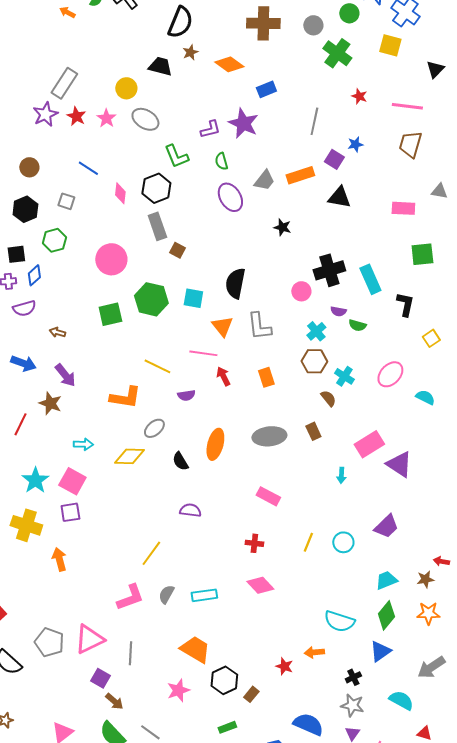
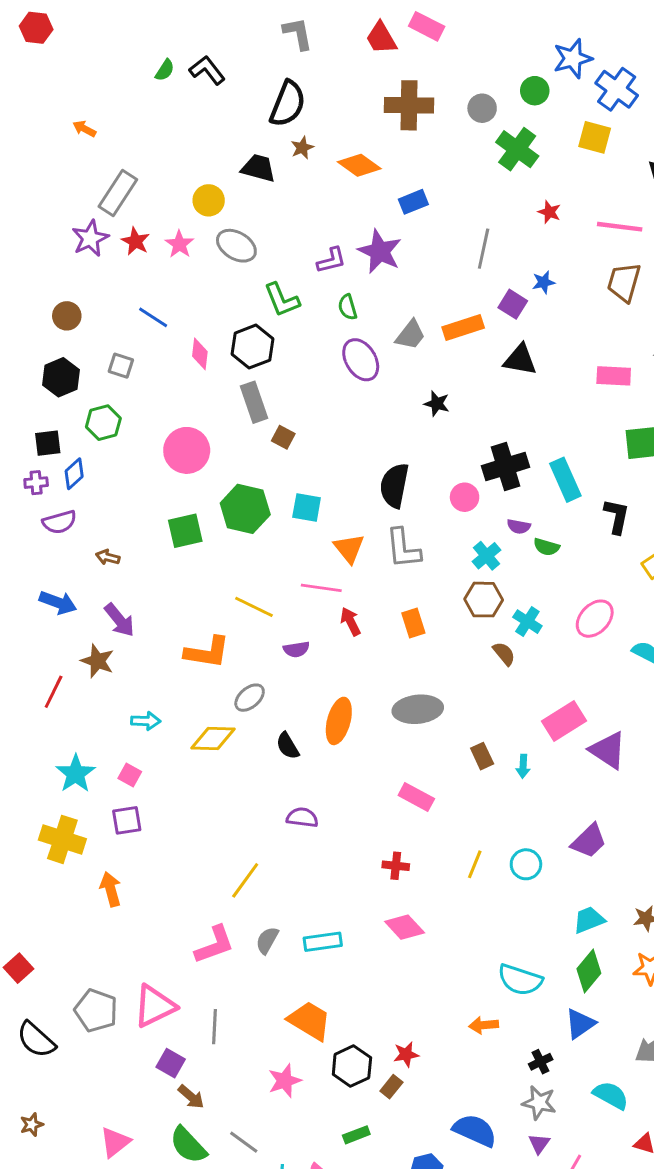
orange arrow: (67, 12) -> (84, 129), moved
black semicircle: (235, 283) -> (394, 486), moved
brown rectangle: (313, 431) -> (482, 756), moved
pink square: (72, 481) -> (130, 775), size x0.6
red star: (284, 666) -> (406, 1054), moved, turned -30

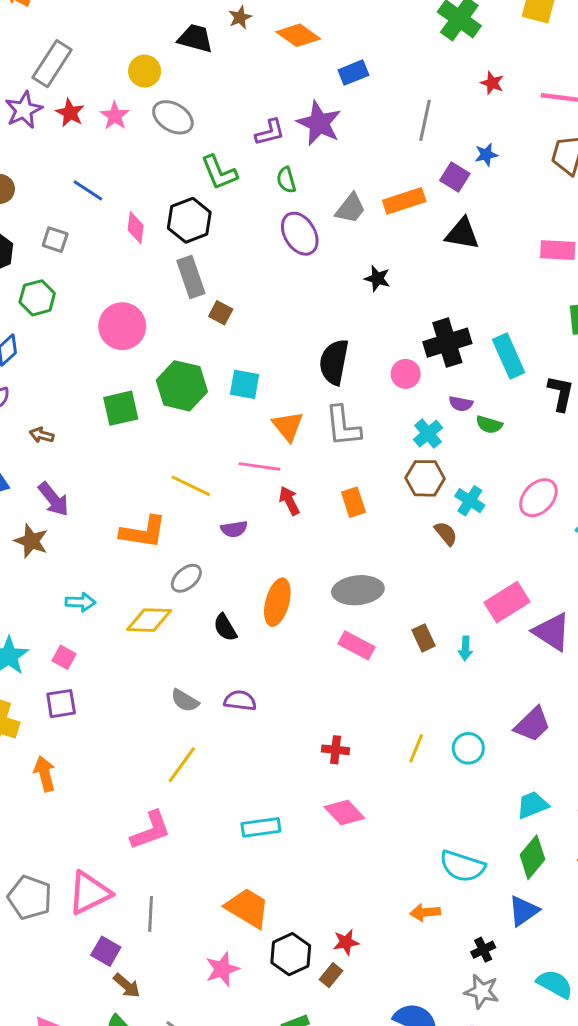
pink rectangle: (416, 797) -> (356, 645), moved
gray semicircle: (267, 940) -> (185, 701), moved, turned -88

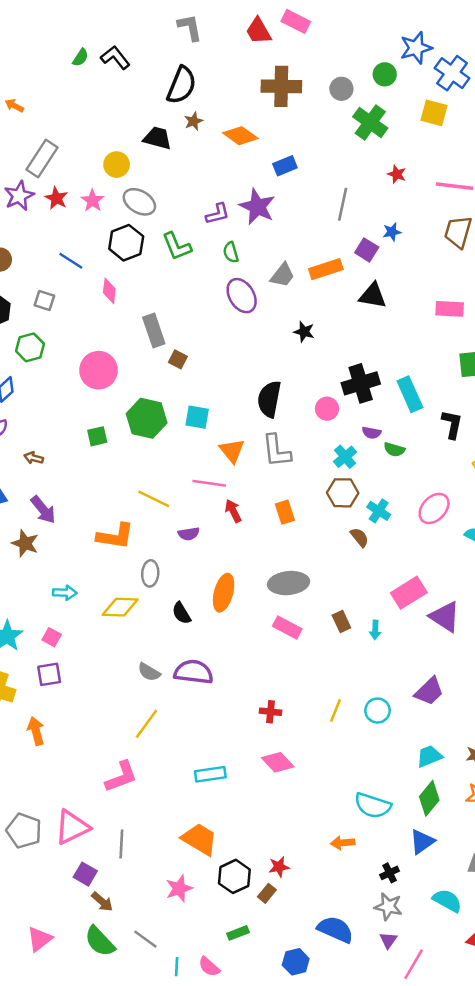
black hexagon: (189, 220) -> (126, 243), moved
green square: (121, 408) -> (97, 436), size x0.7
gray ellipse: (186, 578) -> (150, 573), turned -45
purple semicircle: (240, 701) -> (194, 672), size x1.5

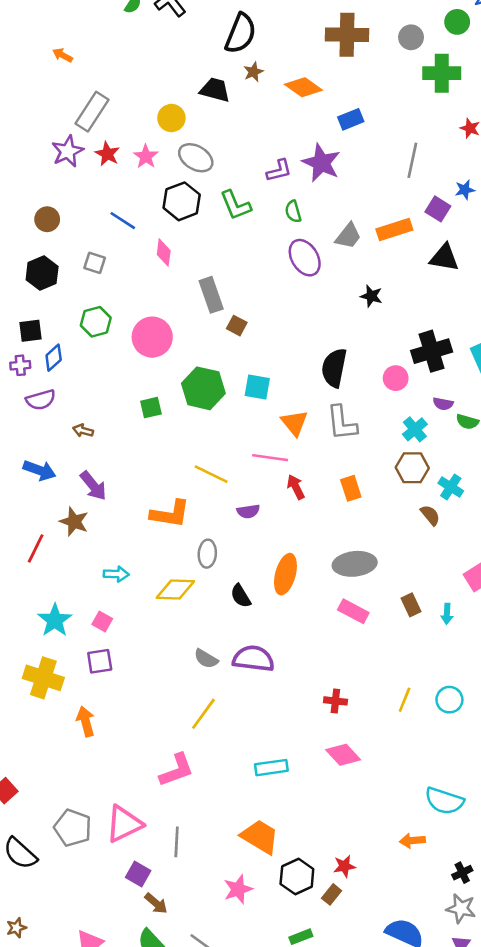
green cross: (370, 122) -> (442, 73), turned -36
green hexagon: (30, 347) -> (96, 322), moved

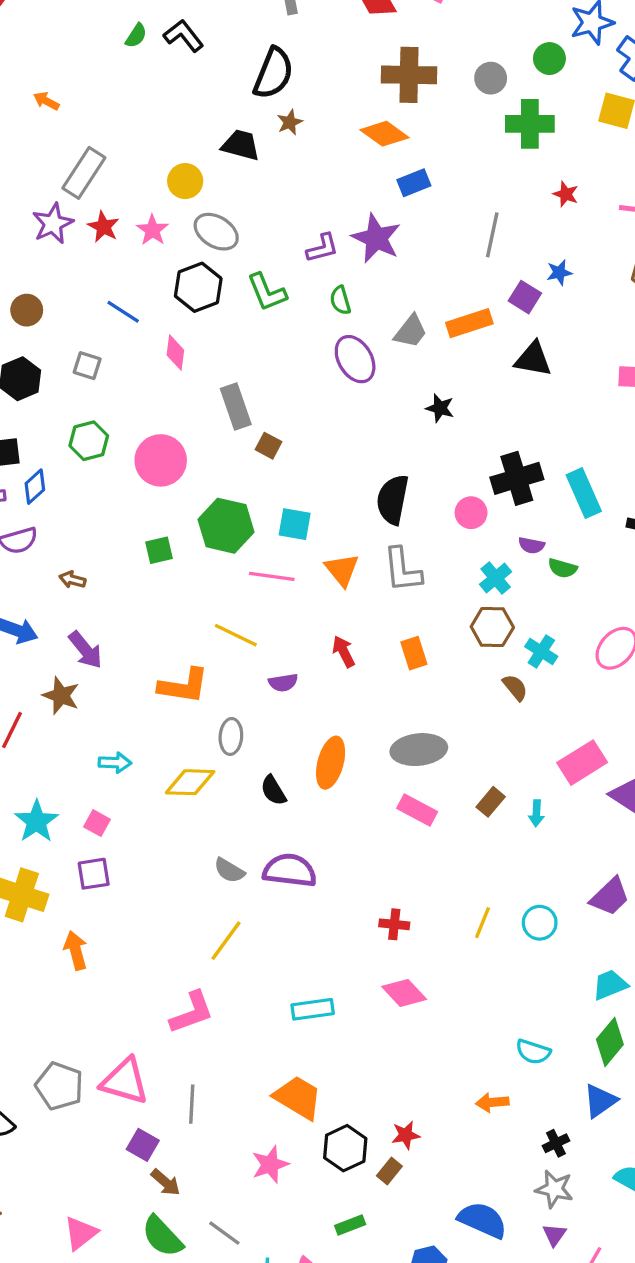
orange diamond: (303, 87) -> (384, 134), moved
pink line: (270, 458) -> (272, 576), moved
brown rectangle: (411, 605) -> (491, 802), turned 65
cyan semicircle: (444, 801) -> (533, 1052), size x0.7
pink triangle: (124, 824) -> (125, 1081), turned 42

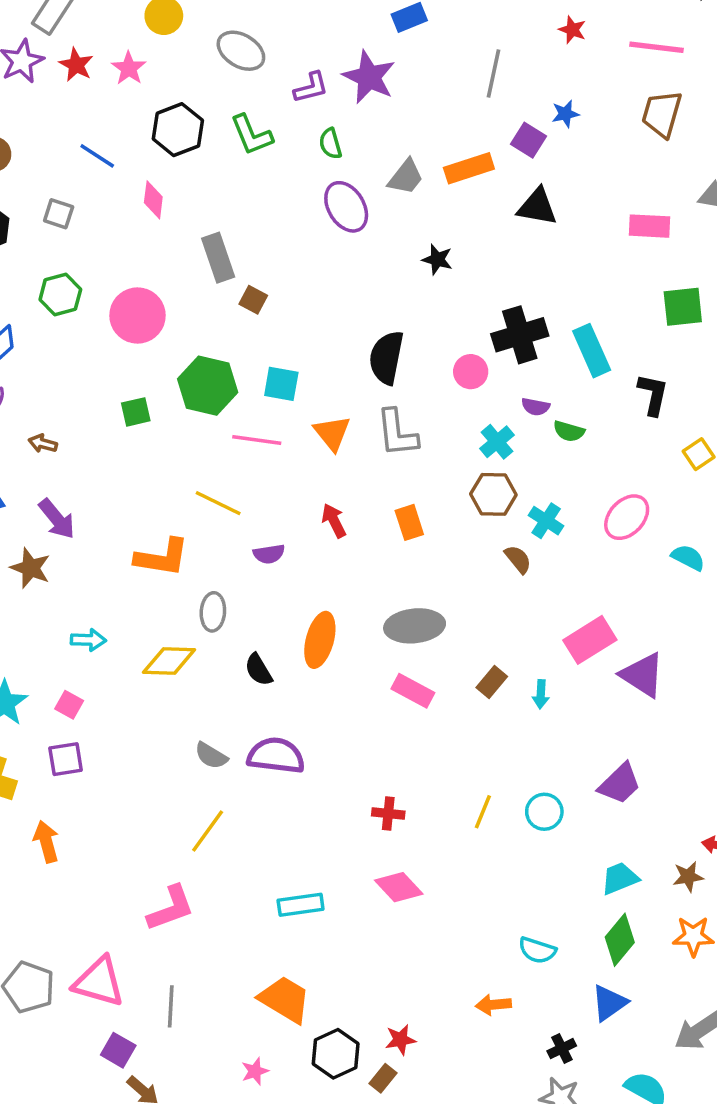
gray ellipse: (216, 232) -> (241, 51), moved
pink star: (270, 1164) -> (255, 1071), size x0.7

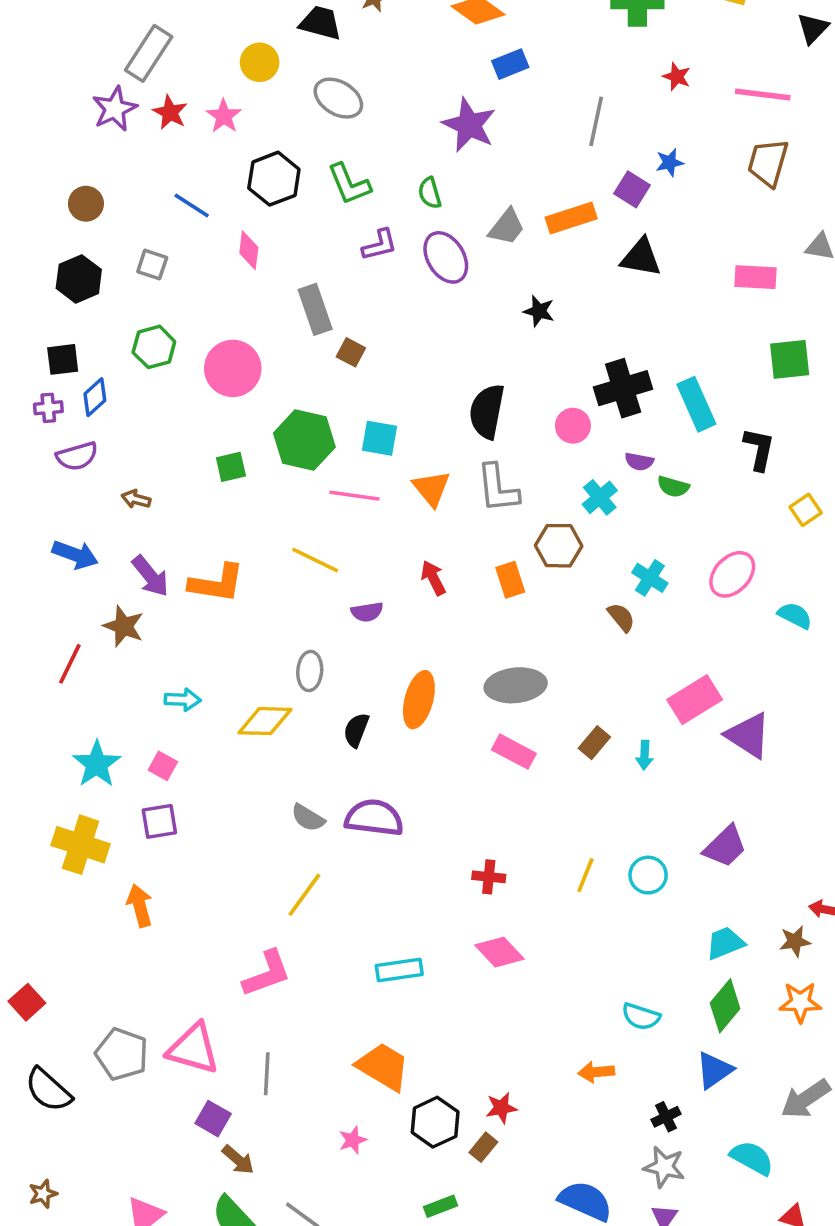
purple L-shape: (311, 88) -> (380, 245), moved
brown hexagon: (493, 494) -> (559, 546), moved
orange L-shape: (162, 557) -> (217, 583), moved
black semicircle: (258, 670) -> (356, 730), turned 52

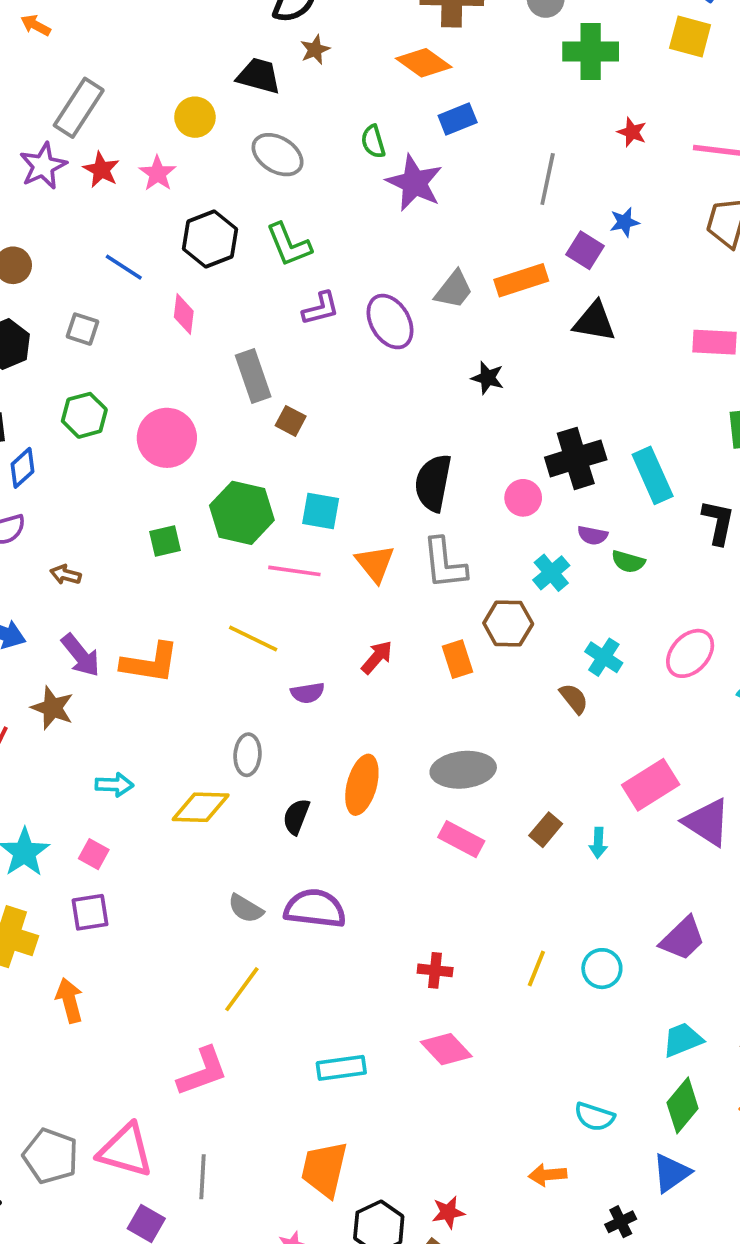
green semicircle: (430, 193) -> (373, 142), moved
red arrow: (433, 578) -> (377, 657), turned 68
orange trapezoid: (383, 1067) -> (324, 1169), turned -108

